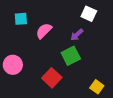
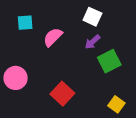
white square: (89, 14) -> (92, 17), moved
green square: (71, 56) -> (109, 61), moved

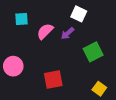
purple arrow: (92, 42) -> (68, 33), moved
red square: (62, 94) -> (53, 79), turned 36

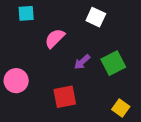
cyan square: (21, 19) -> (26, 13), moved
purple arrow: (68, 33) -> (82, 62), moved

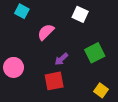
cyan square: (26, 13) -> (22, 11), turned 32
purple arrow: (82, 62) -> (61, 59), moved

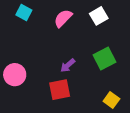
white square: (80, 14) -> (99, 16), moved, turned 35
pink semicircle: (46, 32) -> (63, 18), moved

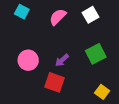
pink circle: (15, 75) -> (28, 60), moved
red square: (60, 90) -> (55, 82), turned 30

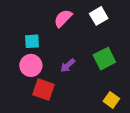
cyan square: (22, 12) -> (32, 41), moved, turned -32
red square: (55, 82) -> (44, 90), moved

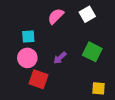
green square: (104, 59) -> (92, 52), turned -36
yellow square: (111, 100) -> (98, 88), turned -32

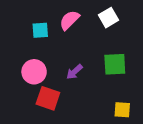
cyan square: (28, 37) -> (40, 30), moved
green square: (92, 52) -> (115, 64), turned -30

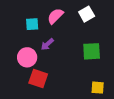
purple arrow: (74, 72) -> (47, 44), moved

